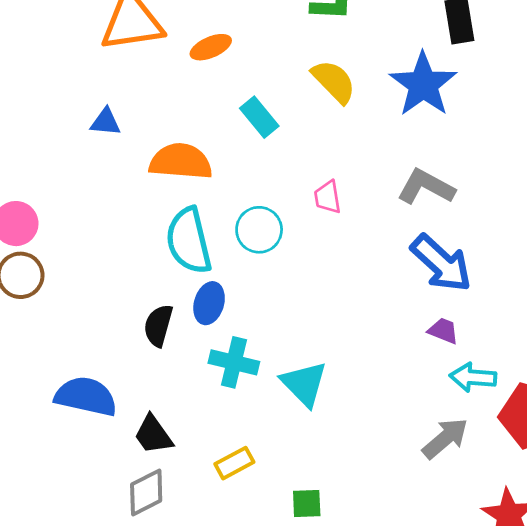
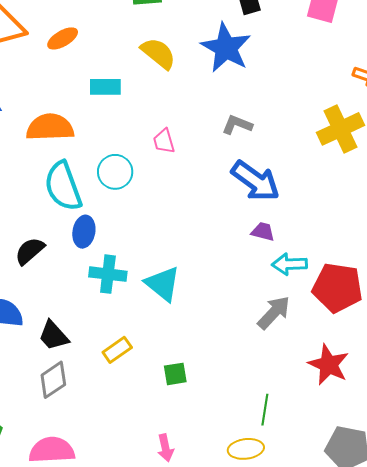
cyan rectangle: (259, 117) -> (105, 87), turned -44
gray L-shape: (426, 187) -> (237, 125), size x0.7
black semicircle: (158, 325) -> (30, 251), moved, turned 40

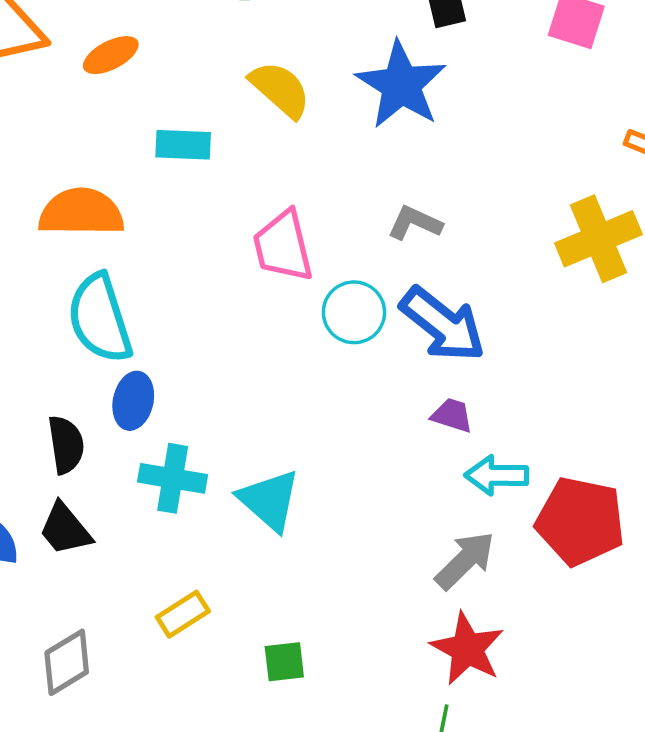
pink trapezoid: (164, 141) -> (283, 246), size x1.6
cyan circle: (115, 172) -> (354, 312), moved
black semicircle: (30, 251) -> (66, 445), moved, turned 120
black trapezoid: (54, 336) -> (65, 529), moved
red star: (329, 365) -> (467, 649), moved

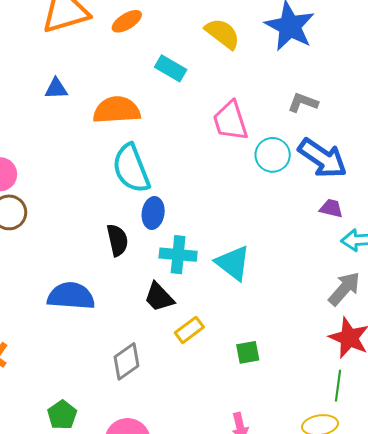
cyan rectangle: (183, 145) -> (171, 68), turned 32
black trapezoid: (65, 529) -> (159, 297), moved

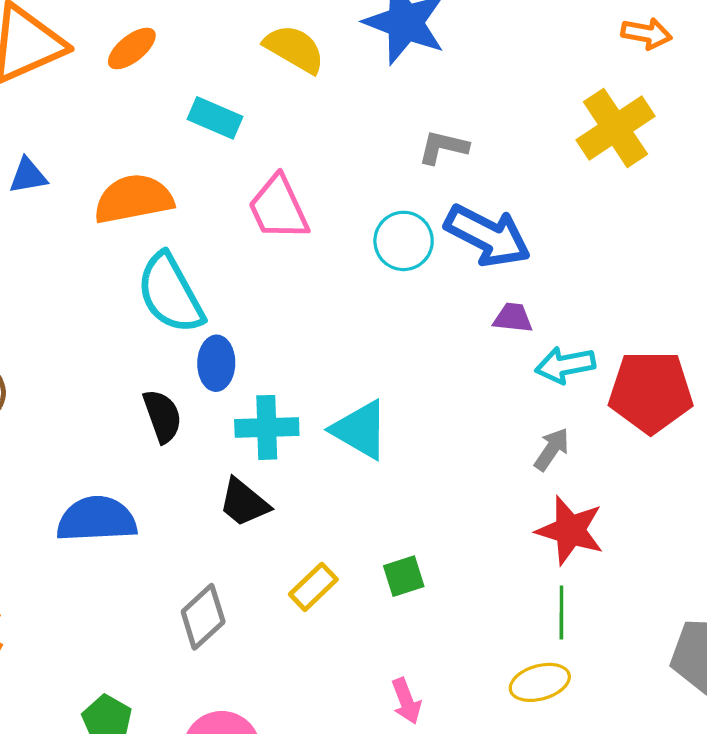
pink trapezoid: (230, 121) -> (278, 208), moved
gray arrow: (344, 289) -> (552, 449), size x0.7
yellow rectangle: (189, 330) -> (313, 587), moved

